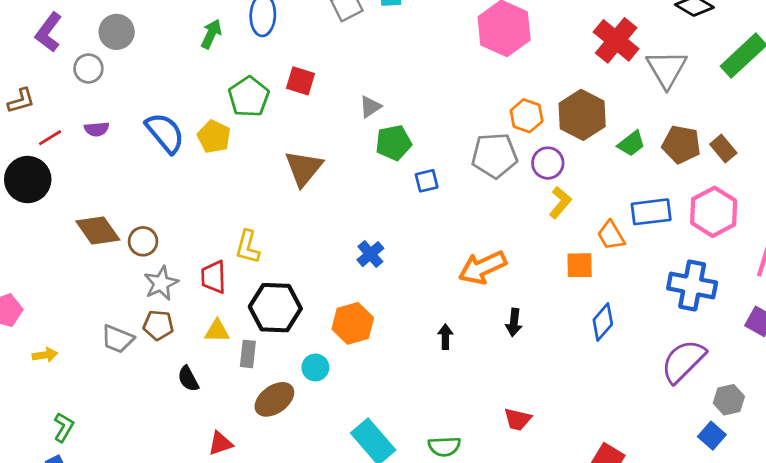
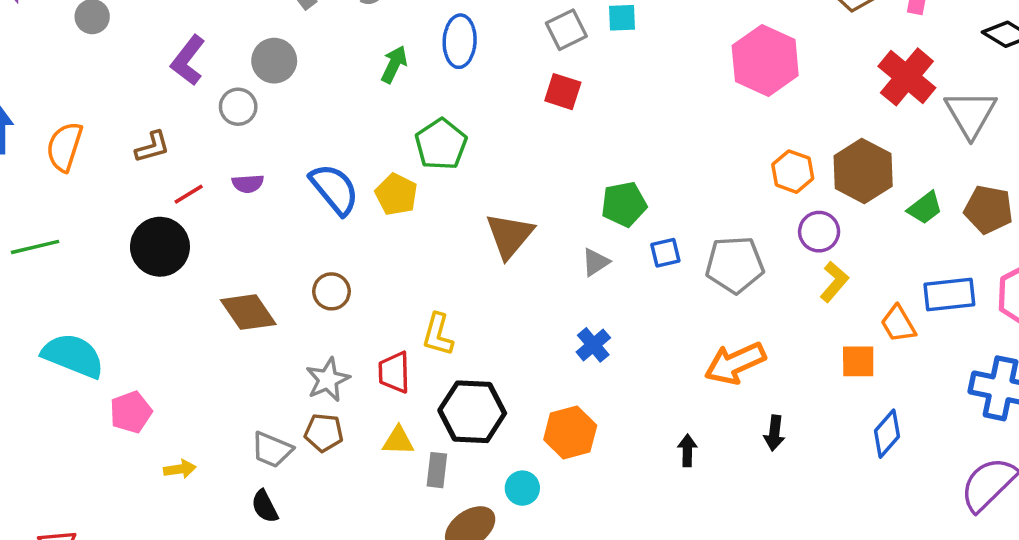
red square: (301, 81) -> (563, 92), moved
gray triangle: (370, 107) -> (596, 262), moved
gray pentagon: (494, 155) -> (735, 265), moved
brown circle: (143, 241) -> (331, 291), moved
black semicircle: (188, 379) -> (265, 506), moved

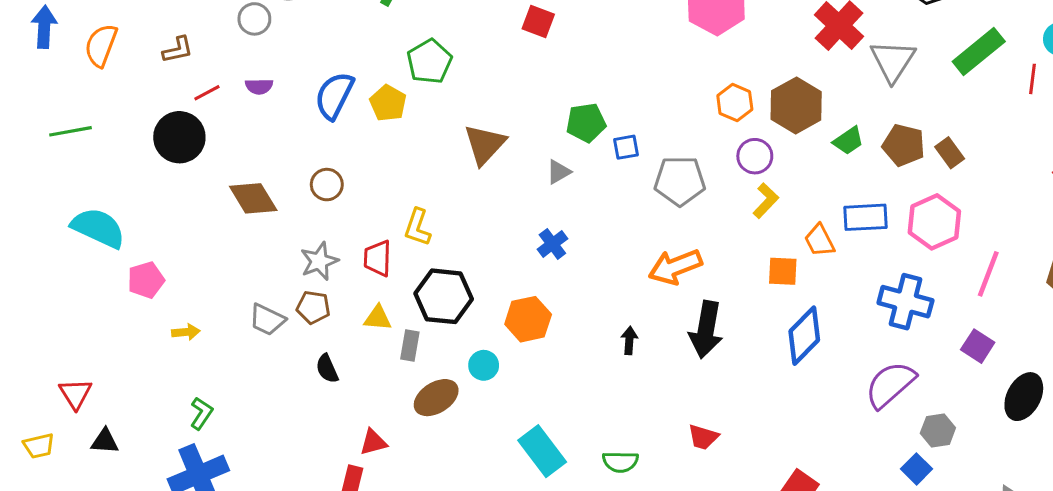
blue semicircle: (334, 189) -> (334, 96), turned -117
blue square: (665, 253) -> (626, 147), moved
black arrow: (774, 433) -> (706, 330), size x1.8
blue diamond: (887, 434) -> (804, 336), size x1.4
black semicircle: (265, 506) -> (327, 369), moved

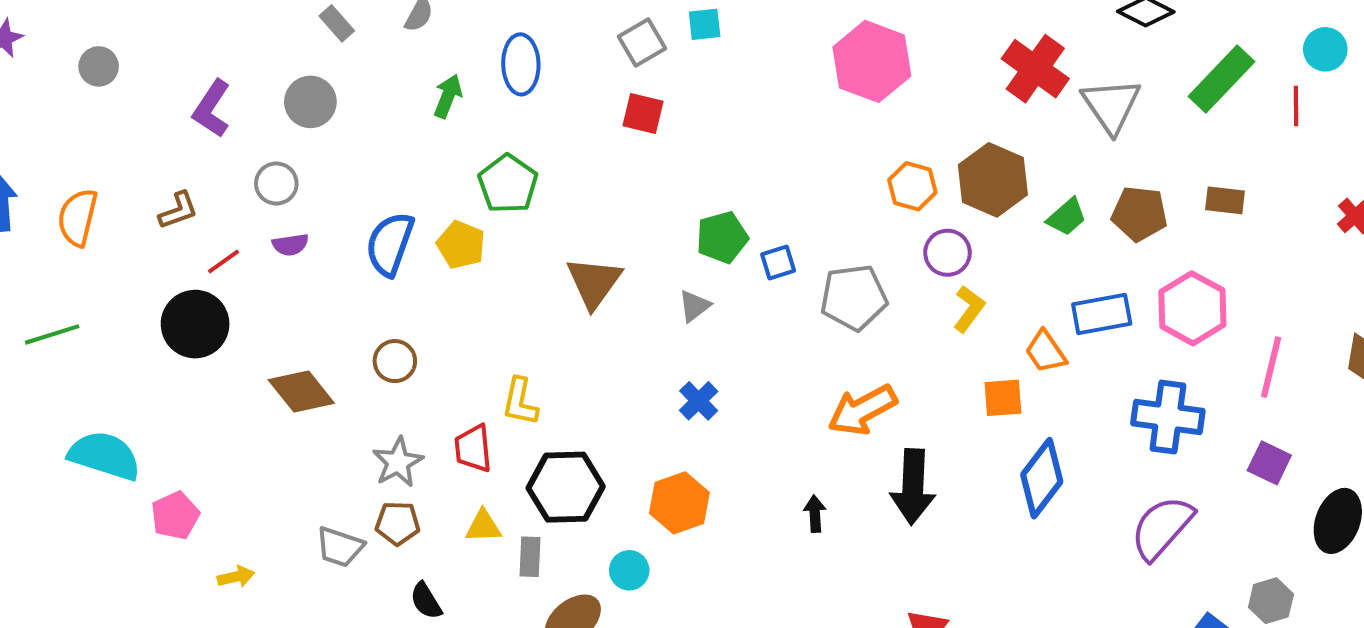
gray circle: (254, 19) -> (276, 183), moved
brown rectangle: (950, 153) -> (1225, 200), moved, turned -40
gray hexagon: (938, 430) -> (1271, 601), moved

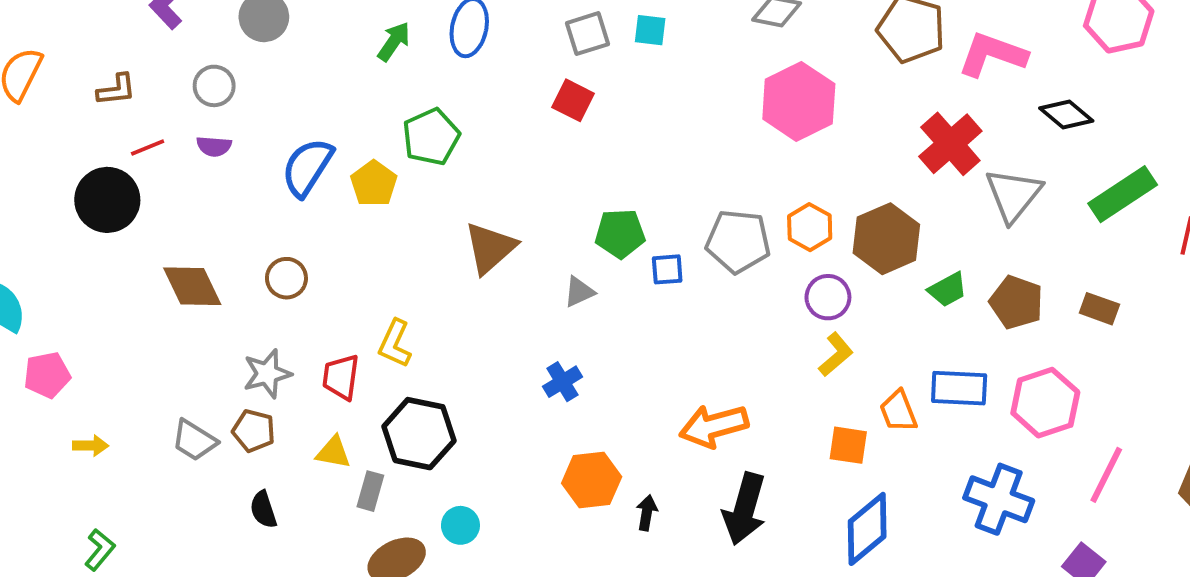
gray pentagon: (854, 297) -> (738, 241), moved
orange hexagon: (679, 503) -> (592, 480), moved

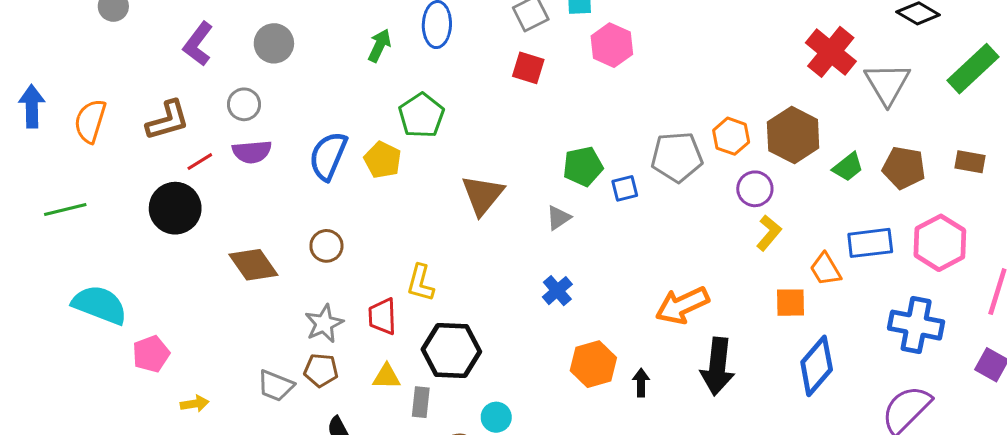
brown L-shape: (116, 90) -> (168, 120), size x1.4
pink hexagon: (799, 101) -> (612, 45), moved, size x0.7
purple semicircle: (214, 146) -> (252, 152), size x1.4

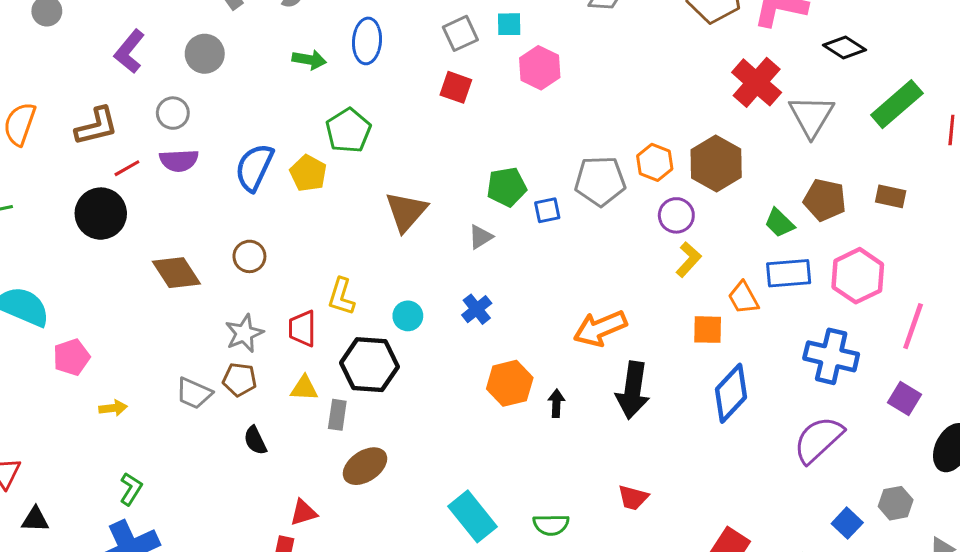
green arrow: (379, 45) -> (309, 60), turned 72
green trapezoid: (848, 167) -> (779, 223), moved, turned 80
cyan circle: (496, 417) -> (408, 316), moved

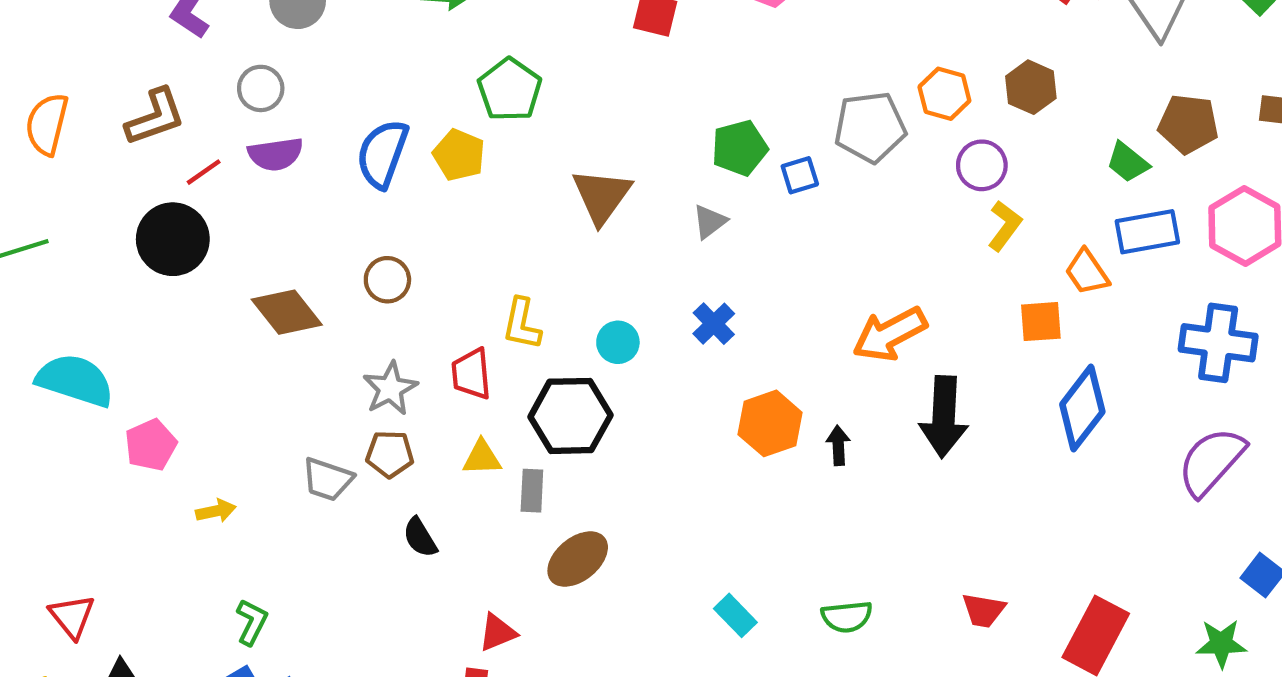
brown hexagon: (716, 164) -> (1031, 87), size x0.7
red trapezoid: (633, 498) -> (983, 610), moved
cyan rectangle: (472, 516) -> (735, 615), size x0.6

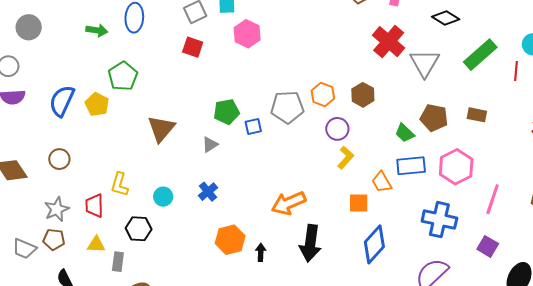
black hexagon: (570, 416) -> (139, 229), size x0.7

